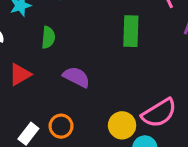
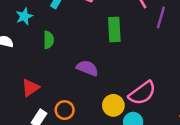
red triangle: (20, 74) -> (30, 88), moved
purple semicircle: (76, 77) -> (87, 68), moved

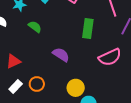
green semicircle: (49, 40) -> (35, 27), turned -64
pink semicircle: (142, 93) -> (110, 57), moved

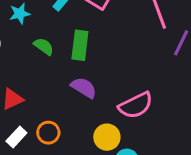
green rectangle: (88, 29) -> (80, 45), moved
pink semicircle: (110, 57) -> (136, 105), moved

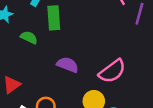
green rectangle: (80, 45) -> (54, 18), moved

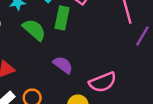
green semicircle: (29, 37) -> (34, 30), size x1.5

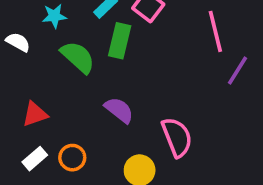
pink semicircle: (103, 82) -> (177, 137), turned -92

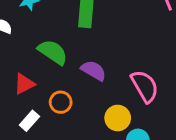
green semicircle: (78, 57) -> (53, 52), moved
orange circle: (72, 158) -> (61, 102), moved

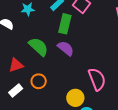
purple semicircle: (94, 71) -> (66, 48), moved

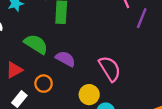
purple semicircle: (66, 48) -> (65, 59), moved

